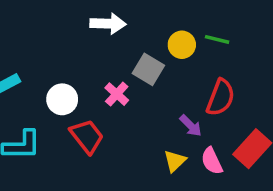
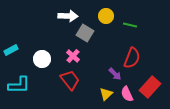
yellow circle: (182, 45) -> (106, 16), moved
gray square: (148, 69) -> (85, 33), moved
red trapezoid: (87, 136) -> (70, 80), moved

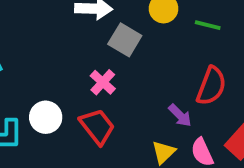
white circle: (42, 59) -> (46, 117), moved

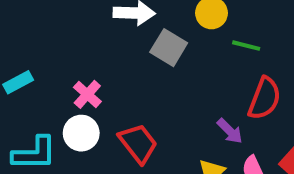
green line: (208, 25) -> (246, 46), moved
pink cross: (103, 82) -> (87, 94), moved

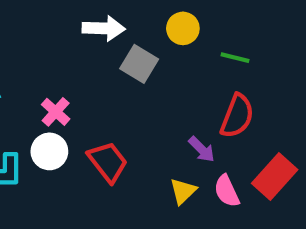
green line: (246, 46) -> (235, 58), moved

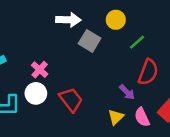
green line: (235, 58) -> (137, 42), moved, turned -56

